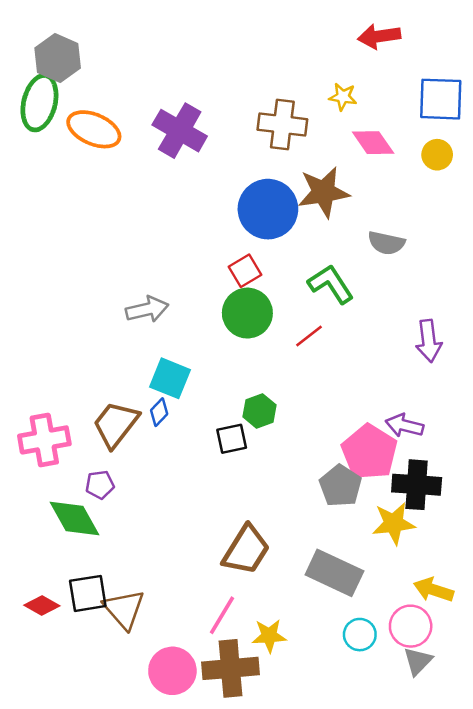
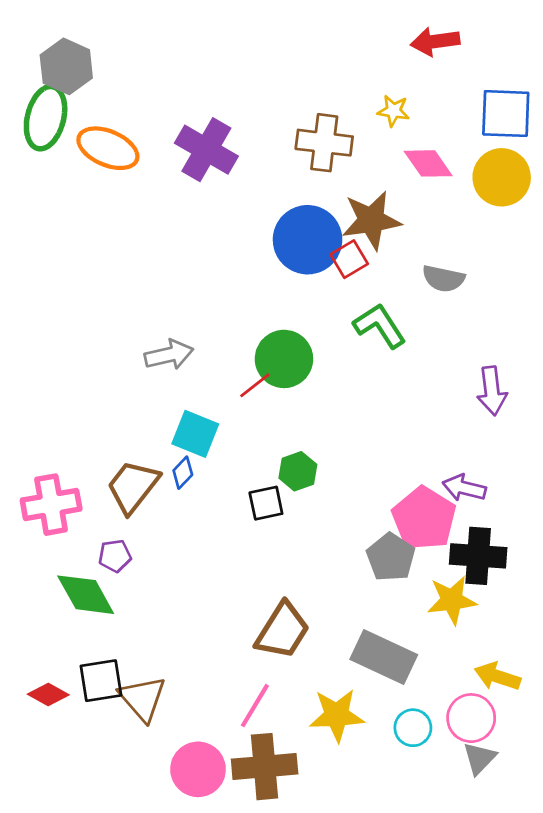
yellow circle: (437, 155) -> (502, 177), size x1.6
red square: (245, 271) -> (349, 259), moved
red line: (309, 336) -> (255, 385), moved
yellow star: (269, 636) -> (337, 715), moved, size x1.4

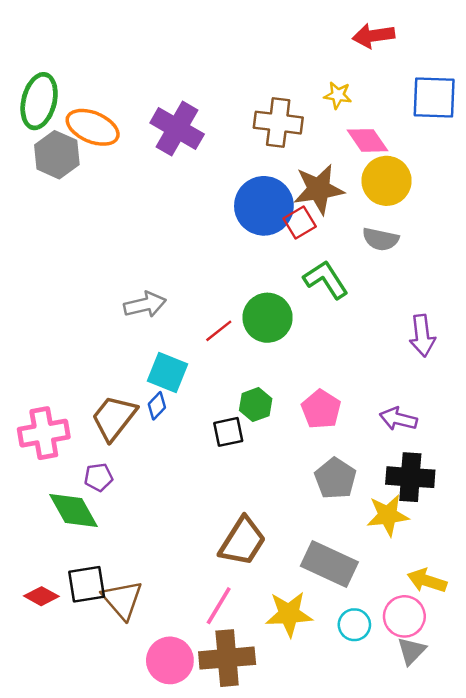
gray hexagon: (66, 66) -> (57, 155), moved
yellow circle: (502, 177) -> (387, 181), moved
green circle: (284, 359) -> (268, 318), moved
pink pentagon: (424, 518) -> (321, 409), moved, size x0.7

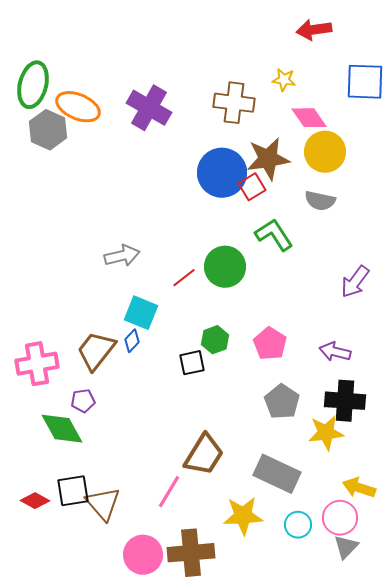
purple arrow: (422, 336) -> (355, 282), turned 44
pink line: (219, 606) -> (169, 492), moved

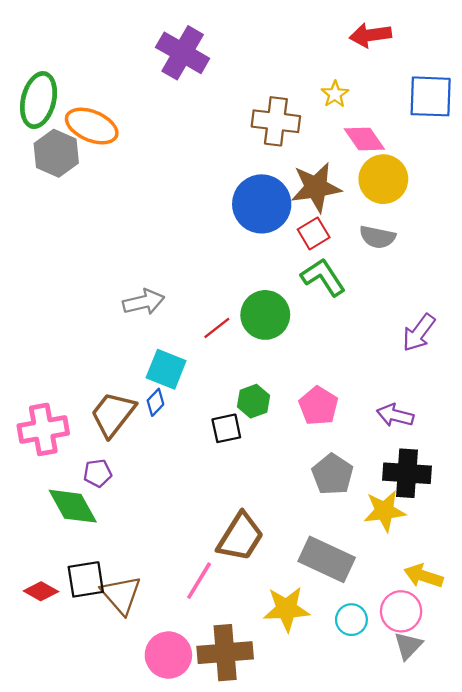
yellow star: (284, 80) -> (335, 94), turned 30
purple cross: (149, 108) -> (183, 53), moved
red square: (252, 187) -> (314, 233), moved

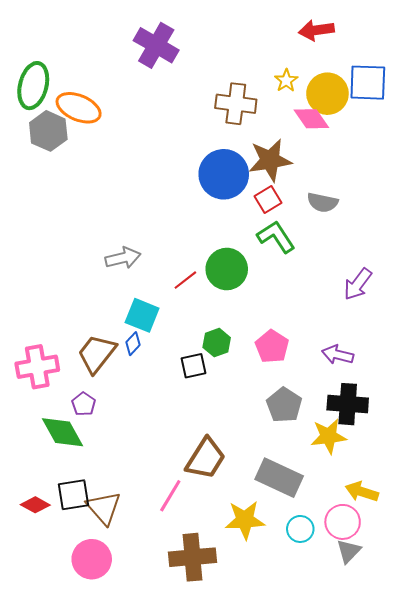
yellow circle: (383, 179) -> (327, 94), moved
purple pentagon: (98, 473) -> (84, 404), turned -30
pink circle: (168, 655) -> (92, 559), moved

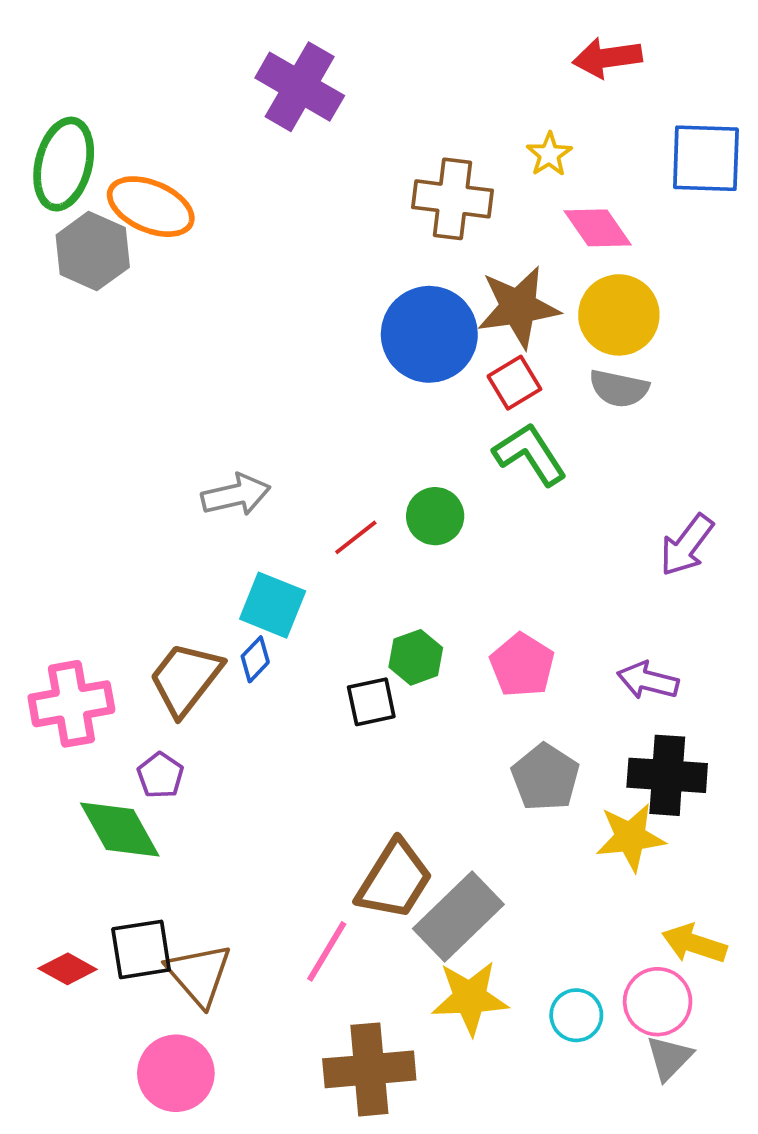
yellow circle: (327, 94) -> (619, 315), moved
green circle: (227, 269) -> (435, 516), size x0.7
gray rectangle: (279, 478) -> (458, 917), moved, turned -69

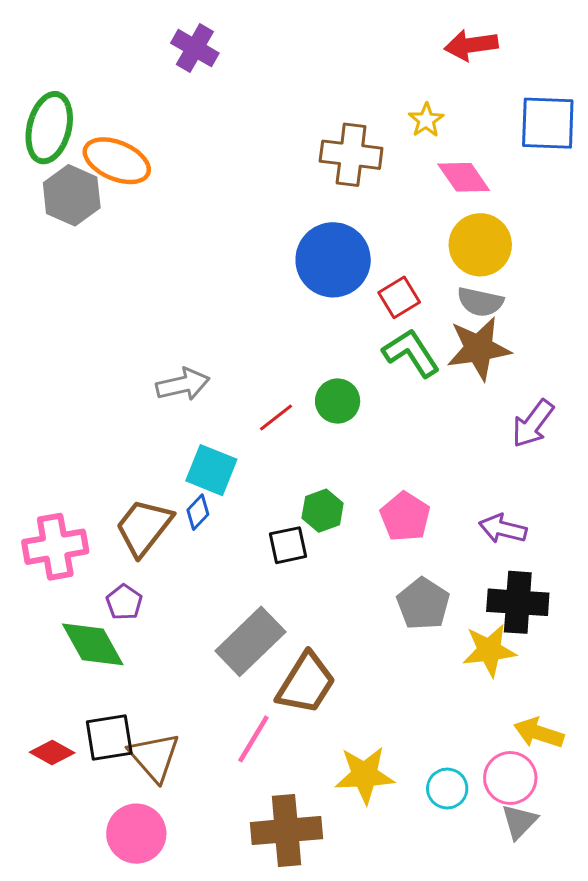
purple cross: (300, 87) -> (195, 48), moved, size x0.7
brown star: (518, 307) -> (479, 348), moved
gray rectangle: (458, 917) -> (250, 641), moved

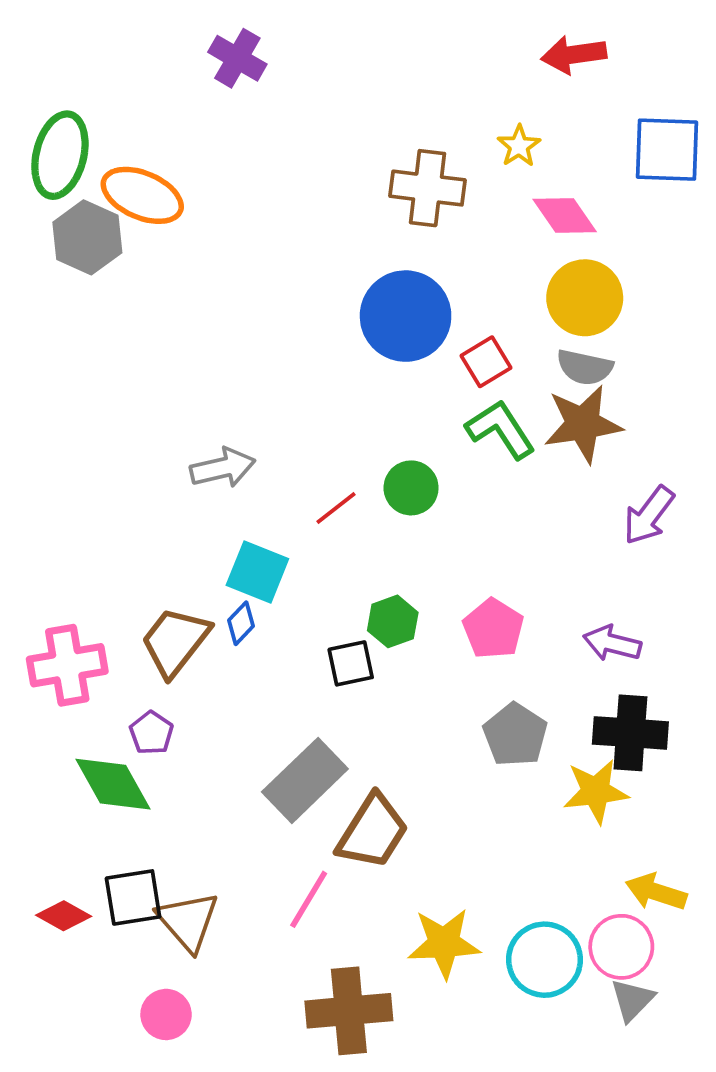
cyan circle: (447, 788) -> (544, 960), size x1.5
pink circle: (136, 834) -> (166, 1014), size x0.7

